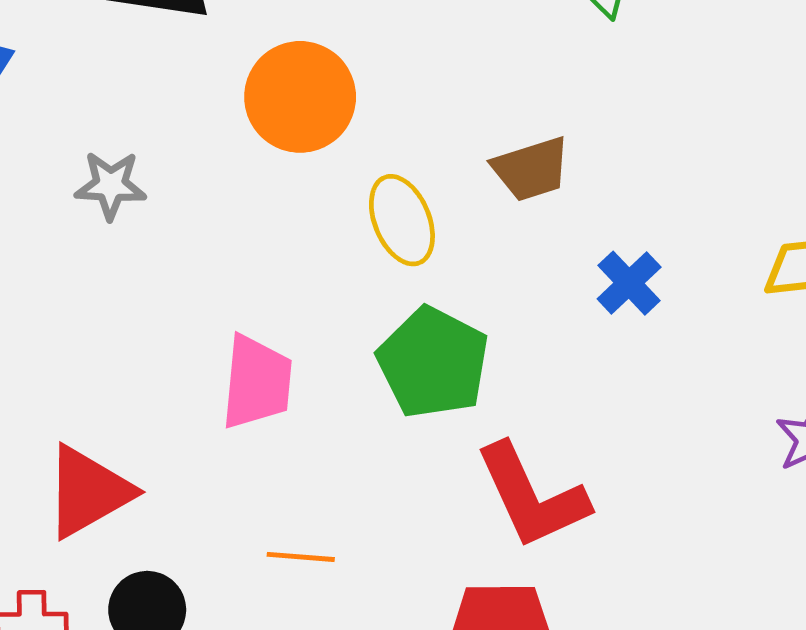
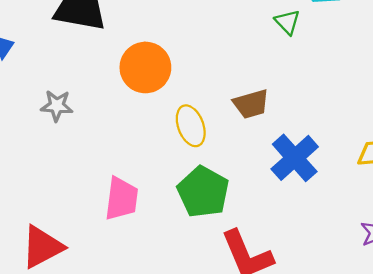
blue cross: (629, 283) -> (295, 158), size x1.6

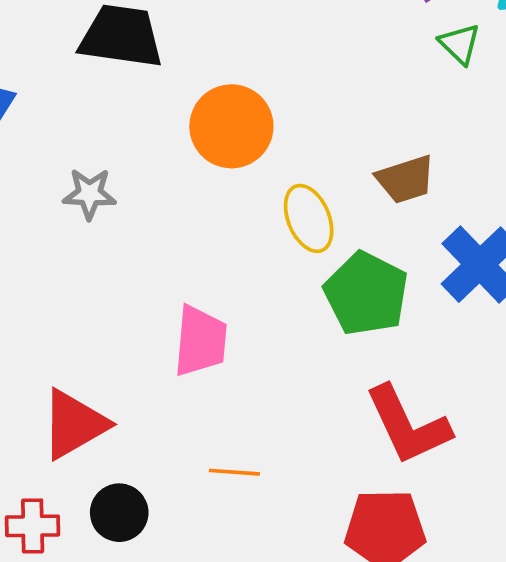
green pentagon: (203, 192) -> (366, 294), moved

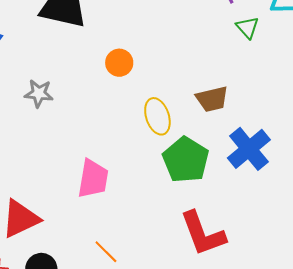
orange circle: (231, 126) -> (119, 63), size x0.6
orange line: (234, 472) -> (106, 252), turned 36

